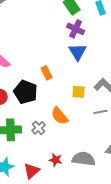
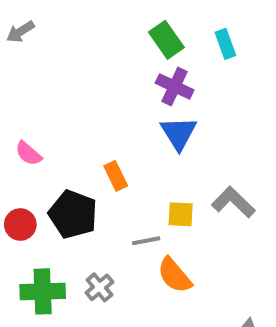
gray line: (101, 112) -> (146, 241), moved
orange semicircle: (60, 116) -> (175, 275), moved

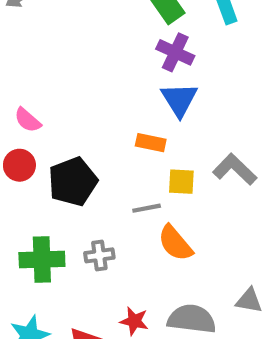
orange rectangle: (116, 176) -> (151, 143), moved, turned -52
black pentagon: (73, 214) -> (73, 182), turned 30
red circle: (20, 225) -> (19, 165), moved
gray cross: (99, 287) -> (99, 255), turned 32

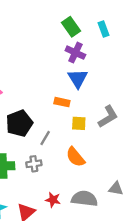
gray L-shape: (235, 169) -> (108, 117), turned 105
gray line: (147, 208) -> (45, 138), moved, turned -48

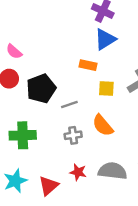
blue triangle: (78, 78) -> (105, 39), turned 30
gray line: (45, 138) -> (69, 104), turned 40
gray cross: (34, 164) -> (73, 135), moved

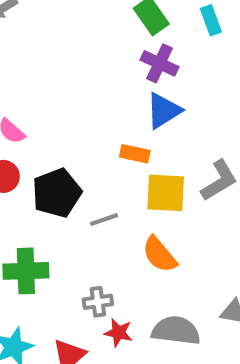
yellow square: (106, 88) -> (166, 193), size x1.5
gray cross: (73, 135) -> (98, 302), moved

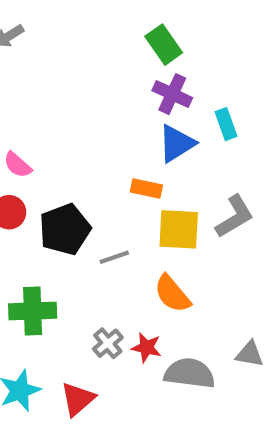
cyan rectangle: (211, 20) -> (226, 124), moved
gray cross: (98, 302) -> (108, 343), turned -32
red star: (118, 333) -> (146, 348), moved

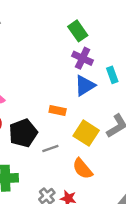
orange rectangle: (146, 189) -> (58, 110), moved
yellow square: (179, 229) -> (86, 133), turned 30

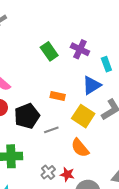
green rectangle: (78, 31) -> (49, 51), moved
blue triangle: (85, 86) -> (92, 85), moved

